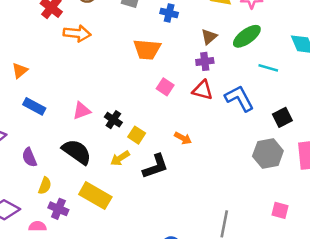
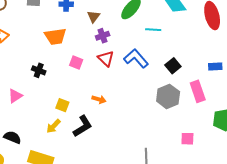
brown triangle: (209, 37) -> (94, 17), moved
red triangle: (203, 90) -> (106, 58), turned 42
black cross: (113, 120) -> (39, 70), moved
black semicircle: (77, 152) -> (12, 137), moved, size x0.7

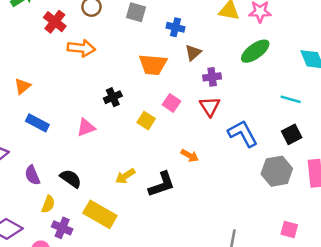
brown triangle: (94, 17) -> (193, 53), moved
cyan line: (153, 30) -> (291, 99), moved
blue L-shape: (136, 58) -> (243, 134), moved
black cross: (39, 70) -> (113, 97), moved, turned 32
yellow square: (62, 105) -> (146, 121), moved

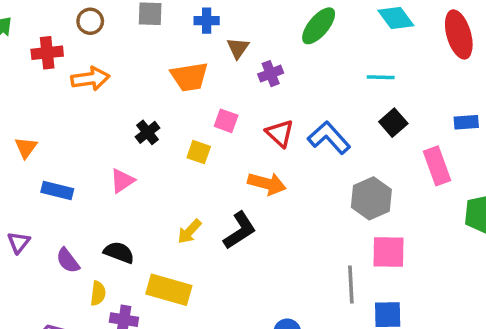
red cross: (55, 22) -> (47, 53), turned -30
red triangle: (210, 106) -> (280, 133), moved
orange arrow: (190, 156) -> (267, 184), size x1.5
gray hexagon: (277, 171) -> (371, 198), moved
pink square: (289, 230) -> (389, 252), moved, size x1.5

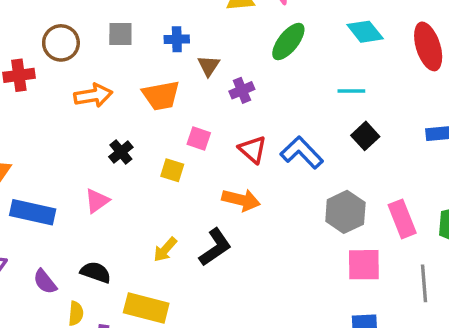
brown circle: (90, 21) -> (61, 43), size x1.4
orange arrow: (90, 79) -> (93, 95), moved
pink rectangle: (437, 166) -> (402, 219), moved
blue rectangle: (57, 191) -> (33, 212), size x1.4
gray line: (351, 284) -> (424, 283), moved

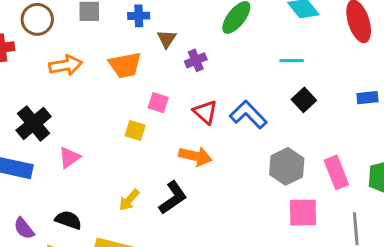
black cross: (121, 152) -> (34, 123), moved, size x1.6

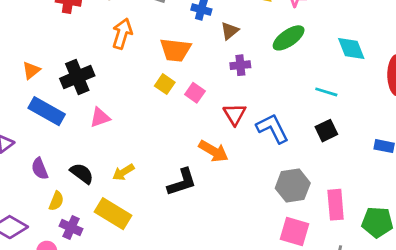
brown triangle: (167, 39) -> (230, 31), moved
orange arrow: (66, 65) -> (122, 34), turned -80
yellow square: (135, 131) -> (165, 84), moved
yellow arrow: (129, 200) -> (123, 172), moved

